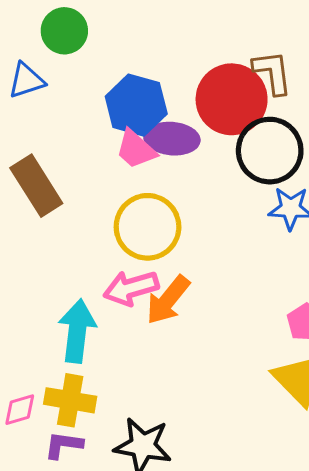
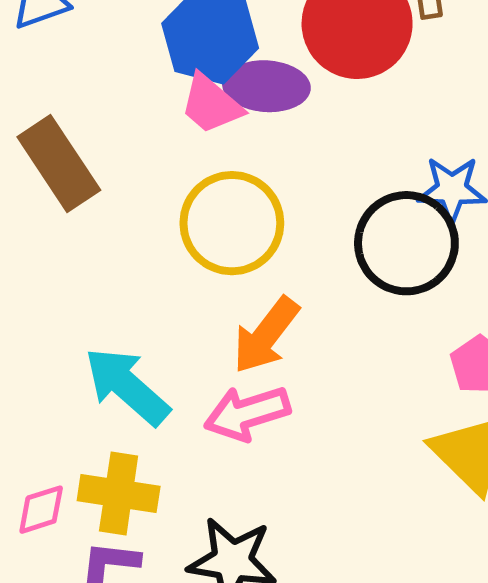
black circle: (270, 151) -> (406, 243), moved
pink arrow: (131, 288) -> (247, 413), moved
cyan arrow: (77, 331) -> (127, 386), turned -54

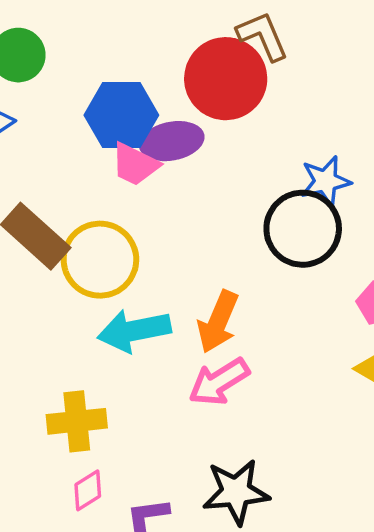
yellow circle: (232, 223) -> (100, 260), moved
cyan arrow: (127, 386) -> (134, 331), moved, turned -38
yellow cross: (119, 493) -> (77, 421), moved

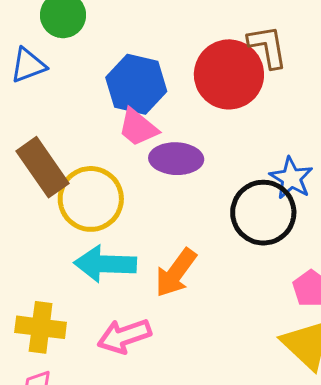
purple ellipse: (172, 141) -> (176, 159), moved
blue star: (326, 181) -> (291, 178), turned 30
pink arrow: (219, 382) -> (124, 336), moved

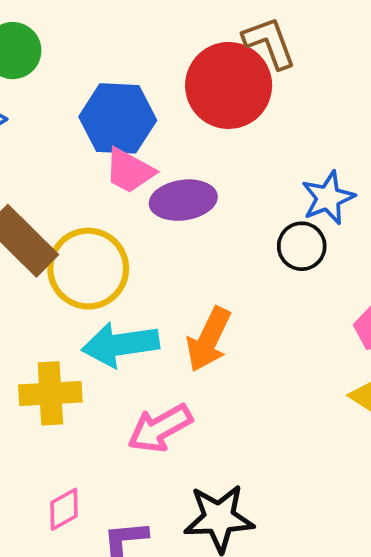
blue star: (291, 178) -> (328, 198), turned 30
black circle: (263, 213) -> (302, 246), size x0.6
yellow cross: (41, 327) -> (50, 393), moved

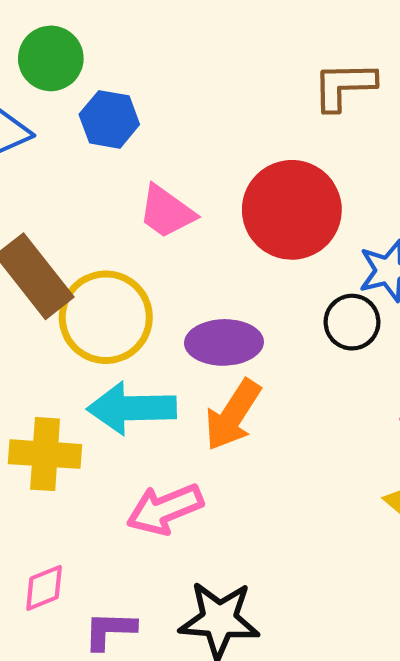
brown L-shape: (269, 43) -> (344, 86), turned -78
red circle: (229, 85) -> (292, 210), moved
blue hexagon: (118, 118) -> (109, 119), moved, size x0.7
purple ellipse: (183, 200) -> (224, 342), moved

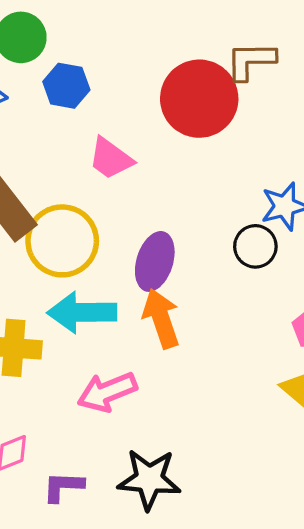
red circle: (292, 210) -> (199, 99), moved
purple ellipse: (224, 342) -> (155, 261), turned -72
orange arrow: (233, 415) -> (161, 318), turned 128

